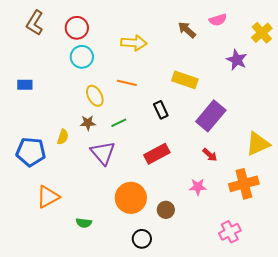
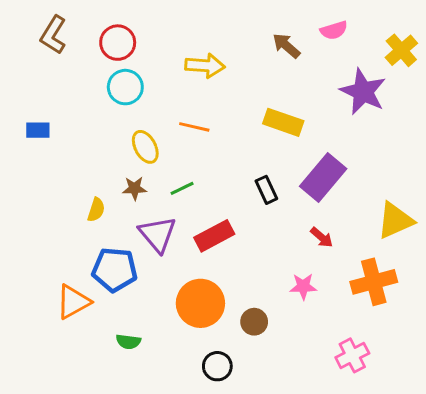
purple star: (237, 60) -> (363, 92), size x1.4
black rectangle: (161, 110) -> (266, 190), moved
blue pentagon: (31, 152) -> (115, 270), moved
red rectangle: (157, 154) -> (214, 236), moved

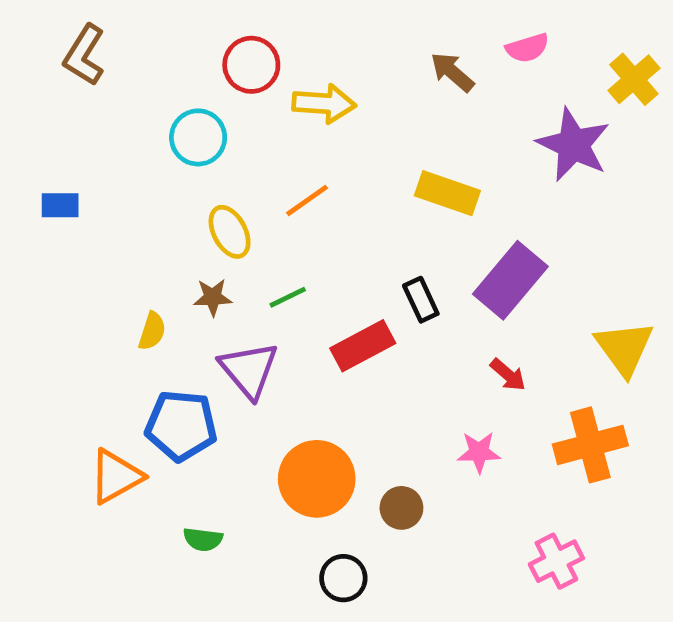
red circle: (118, 43) -> (251, 65), moved
orange line: (194, 127) -> (307, 200), turned -48
yellow triangle: (395, 220) -> (624, 348), turned -42
red rectangle: (214, 236) -> (363, 346), moved

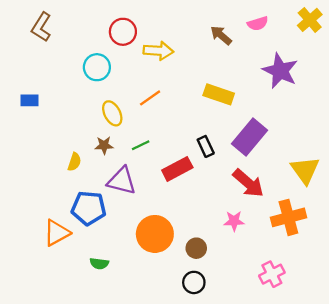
yellow cross: (634, 79) -> (310, 20), moved
purple triangle: (249, 370) -> (122, 181), turned -36
red arrow: (508, 375) -> (248, 183), size x1.8
black circle: (343, 578) -> (194, 282), moved

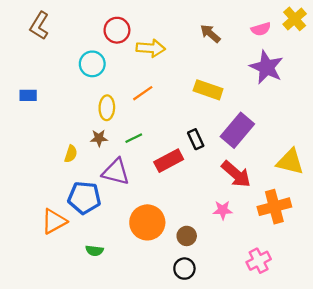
pink semicircle: (258, 23) -> (261, 29), moved
yellow ellipse: (112, 113) -> (107, 108), turned 30
yellow triangle: (305, 170) -> (290, 162), turned -40

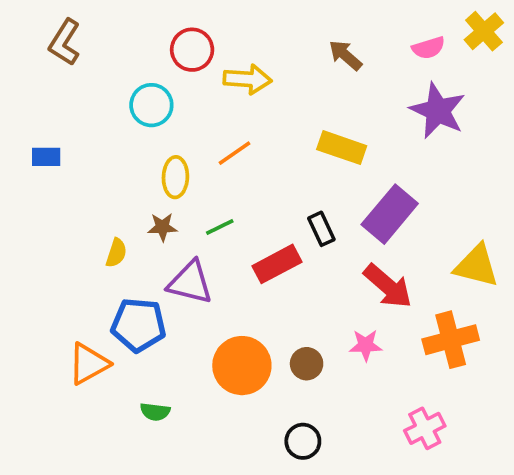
brown circle: (187, 236) -> (307, 364), moved

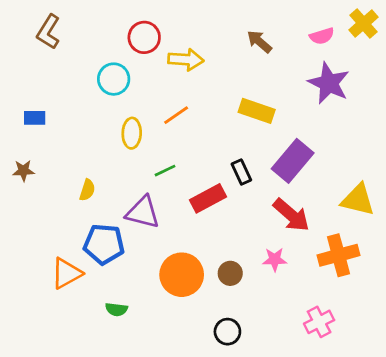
brown star: (162, 227) -> (23, 171), moved

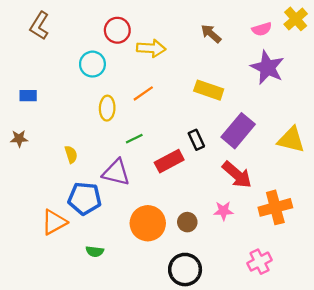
yellow semicircle: (87, 190) -> (71, 154), turned -36
yellow triangle: (358, 200) -> (291, 140), moved
black circle: (227, 332) -> (185, 270), size x1.5

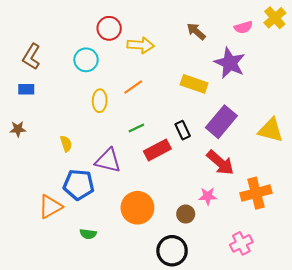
brown L-shape: (39, 26) -> (31, 57), moved
purple star: (267, 67) -> (230, 63), moved
green line: (134, 139) -> (136, 128), moved
brown circle: (187, 222) -> (186, 214), moved

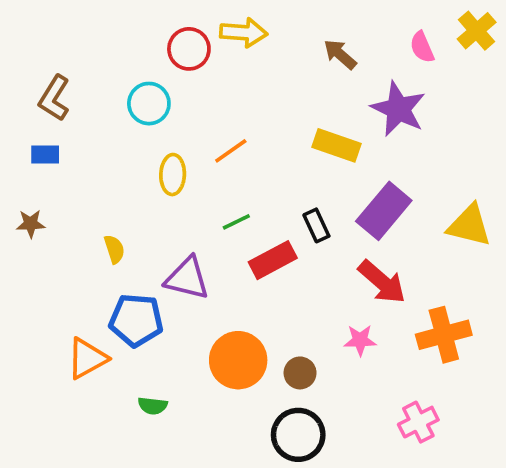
pink semicircle: (243, 27) -> (422, 47), turned 84
yellow arrow: (141, 45) -> (244, 33), moved
brown circle: (186, 214) -> (300, 373), moved

